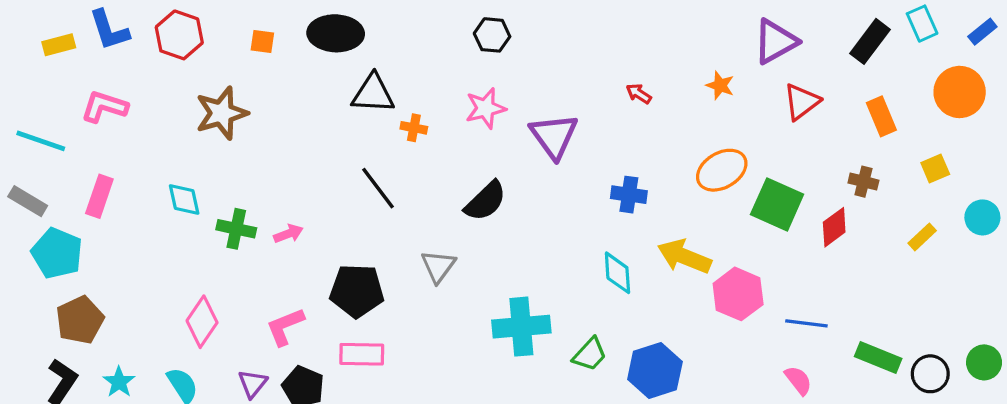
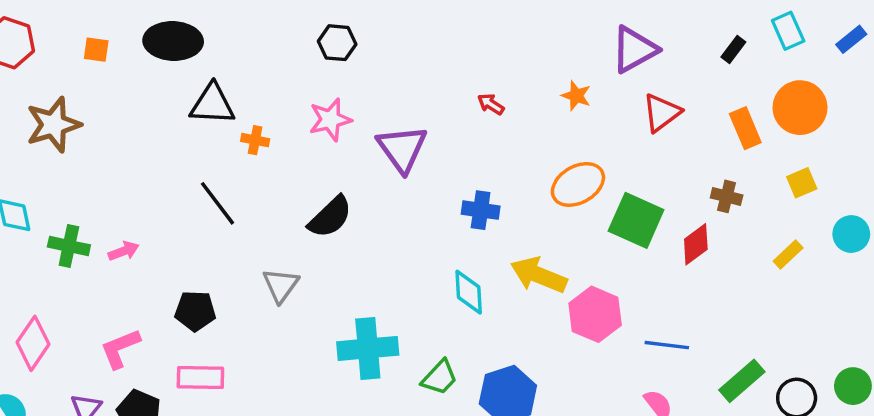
black rectangle: (870, 41) -> (733, 50), size x0.6
orange circle: (960, 92) -> (800, 108), moved
black pentagon: (357, 291) -> (195, 311), size x0.7
green rectangle: (878, 358) -> (742, 381), turned -63

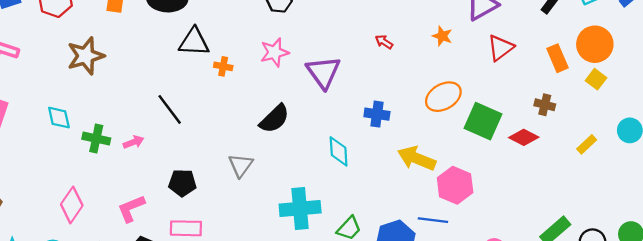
yellow square: (802, 183) -> (596, 79), moved, turned -30
black line: (218, 203) -> (170, 109), moved
red diamond: (696, 244) -> (524, 137), turned 64
cyan diamond: (469, 292) -> (339, 151), moved
blue line: (667, 345) -> (433, 220), moved

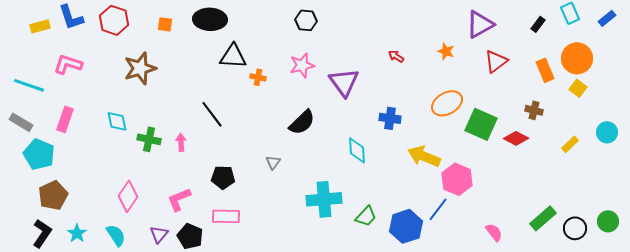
pink arrow: (133, 142) -> (181, 142), turned -72
gray triangle: (241, 165) -> (273, 162), size x0.7
blue line: (433, 220) -> (438, 209), turned -60

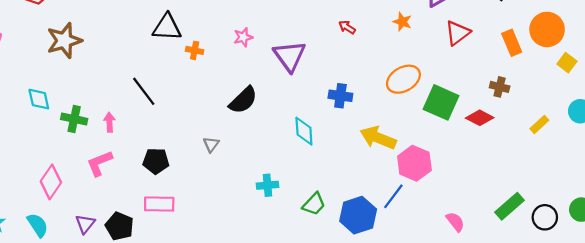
pink star: (302, 65) -> (243, 37), size x0.7
yellow square: (578, 88) -> (567, 63), moved
pink L-shape: (179, 199) -> (100, 163), moved
cyan cross: (324, 199) -> (267, 185), size x0.6

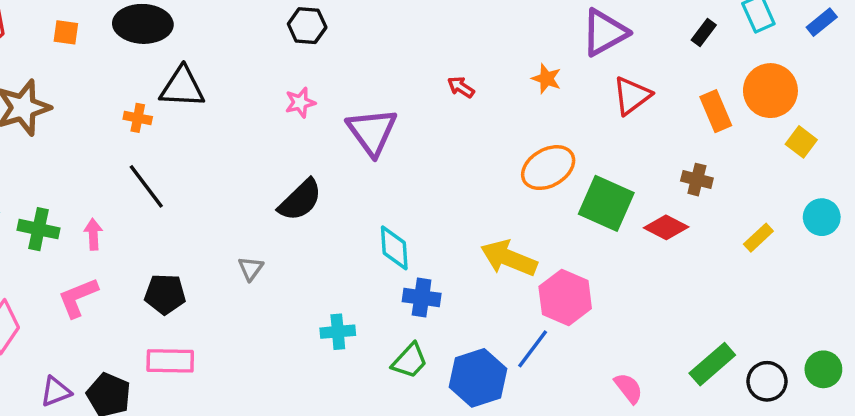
orange cross: (195, 50) -> (138, 118), moved
blue cross: (340, 96) -> (422, 298), moved
purple triangle: (85, 224) -> (56, 392), turned 30

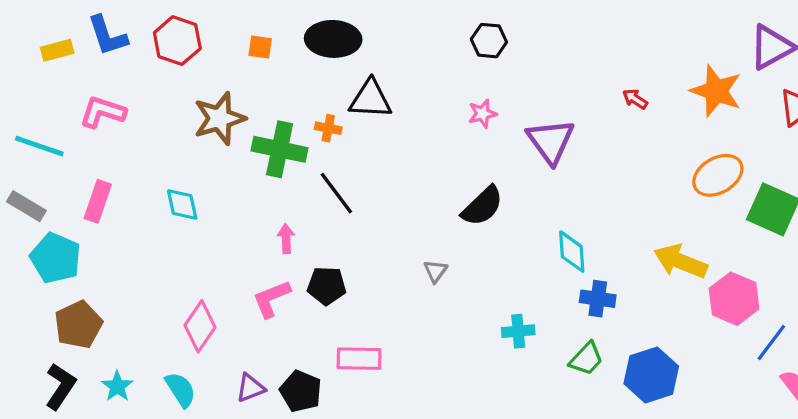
orange star: (546, 79) -> (716, 91), size x1.8
green cross: (39, 229) -> (280, 149), moved, size x1.4
black pentagon: (165, 294) -> (327, 286), moved
blue line: (533, 349) -> (771, 342), moved

